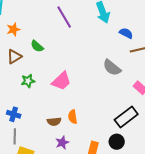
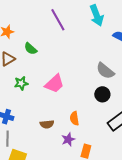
orange semicircle: (73, 117) -> (74, 118), moved
black circle: (117, 142) -> (102, 94), moved
purple star: (62, 143) -> (68, 139), moved

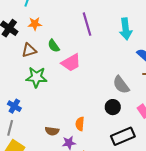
green star: (21, 83) -> (36, 77), size x1.5
pink trapezoid: (55, 84) -> (71, 63), moved
brown semicircle: (47, 124) -> (52, 131), moved

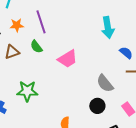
purple line: (87, 24) -> (41, 22), moved
pink trapezoid: (71, 63) -> (68, 59), moved
green star: (36, 77) -> (27, 91), moved

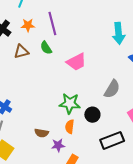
gray semicircle: (105, 83) -> (112, 89), turned -114
green star: (27, 91) -> (70, 103), moved
black circle: (97, 106) -> (92, 115), moved

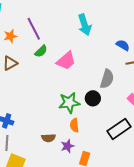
cyan arrow: (119, 33) -> (85, 25), moved
green semicircle: (46, 48) -> (41, 51), moved, turned -88
black circle: (92, 115) -> (93, 98), moved

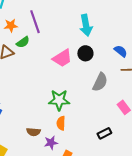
green semicircle: (41, 51) -> (23, 42), moved
black circle: (93, 98) -> (85, 53), moved
black rectangle: (119, 129) -> (104, 133), size x0.6

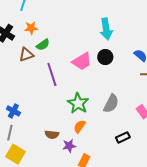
purple line: (35, 22) -> (52, 74), moved
gray semicircle: (100, 82) -> (111, 104), moved
green star: (59, 100) -> (78, 103), turned 30
orange semicircle: (61, 123) -> (79, 126), turned 32

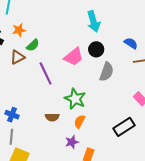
gray semicircle: (111, 104) -> (107, 72), moved
brown semicircle: (52, 135) -> (52, 117), moved
black rectangle: (123, 137) -> (124, 127), size x1.5

